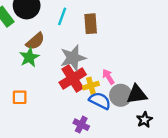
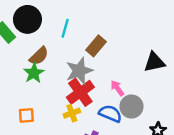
brown rectangle: (91, 24) -> (96, 46), moved, turned 48
yellow cross: (91, 86) -> (72, 113), moved
black triangle: (137, 94) -> (154, 62), moved

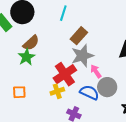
cyan line: (65, 28) -> (63, 13), moved
gray star: (79, 71) -> (82, 56), moved

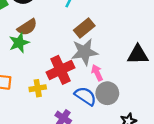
yellow cross: (57, 91) -> (38, 88), moved

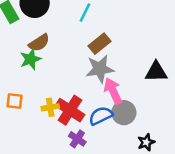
red cross: (61, 70) -> (70, 110), moved, turned -32
pink arrow: (97, 73) -> (113, 91), size x1.5
blue semicircle: (85, 96) -> (101, 116), turned -60

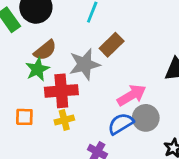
gray star: (100, 69) -> (85, 64), moved
pink arrow: (113, 91) -> (132, 95), turned 90
red cross: (70, 110) -> (61, 91), moved, turned -32

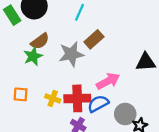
red cross: (61, 91) -> (77, 98), moved
gray circle: (146, 118) -> (125, 114), moved
yellow cross: (64, 120) -> (53, 98), turned 32

